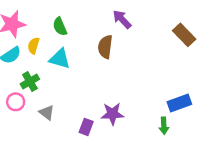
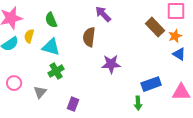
green cross: (30, 81) -> (56, 71), moved
gray triangle: (47, 113) -> (40, 92), turned 32
purple star: (112, 114) -> (111, 64), moved

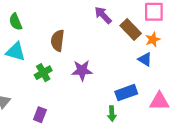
purple arrow: (103, 14) -> (103, 15), moved
blue triangle: (179, 54) -> (145, 59), moved
green cross: (56, 71) -> (43, 73), moved

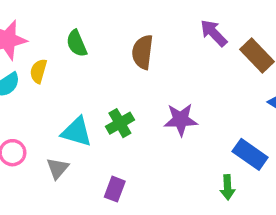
brown semicircle: (58, 41) -> (143, 52), moved
cyan triangle: (16, 52) -> (77, 132), moved
blue rectangle: (126, 93) -> (250, 154), turned 55

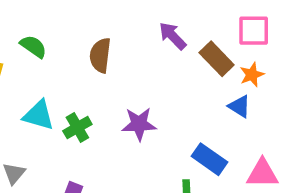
green semicircle: (77, 43) -> (33, 46), turned 148
cyan triangle: (77, 132) -> (39, 115), moved

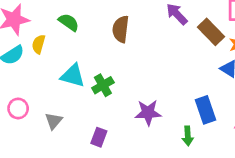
purple star: (139, 124) -> (148, 113), moved
blue rectangle: (210, 159) -> (206, 110), turned 36

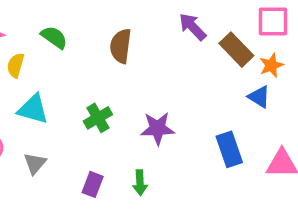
cyan triangle: (73, 76) -> (33, 109), moved
purple star: (148, 113) -> (157, 128), moved
green arrow: (188, 136) -> (140, 183), moved

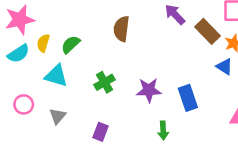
green semicircle: (54, 37) -> (71, 44), moved, turned -78
blue rectangle: (229, 149) -> (188, 98), moved
green arrow: (140, 183) -> (163, 130), moved

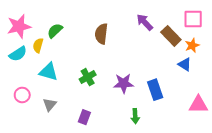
green semicircle: (71, 44) -> (55, 31), moved

